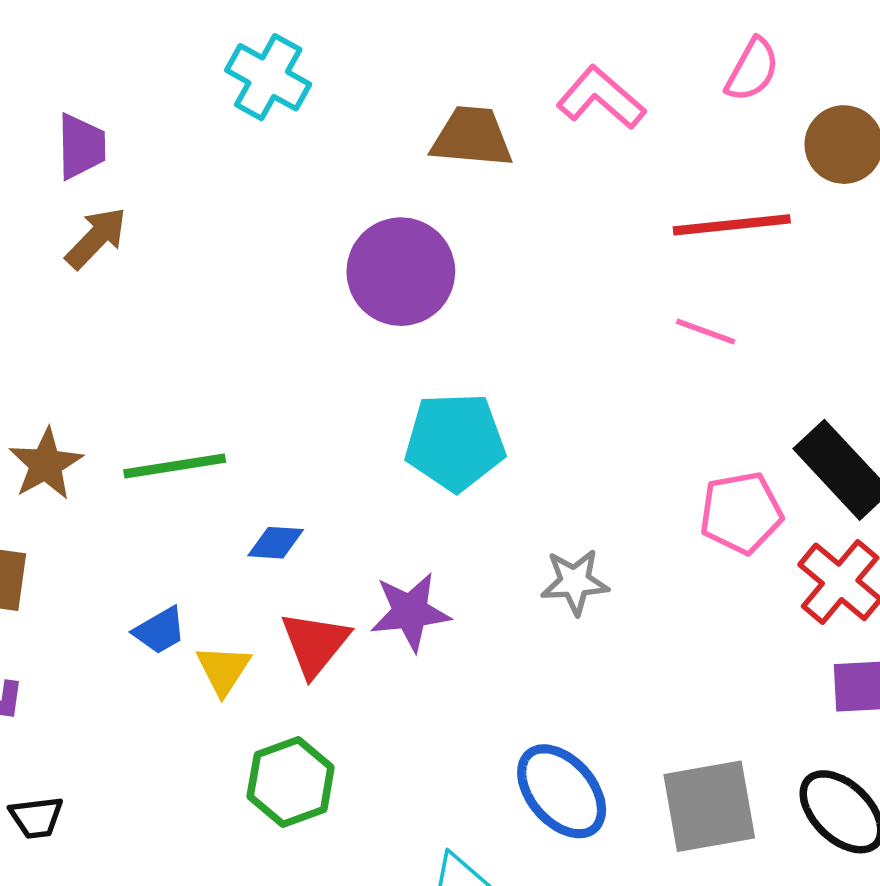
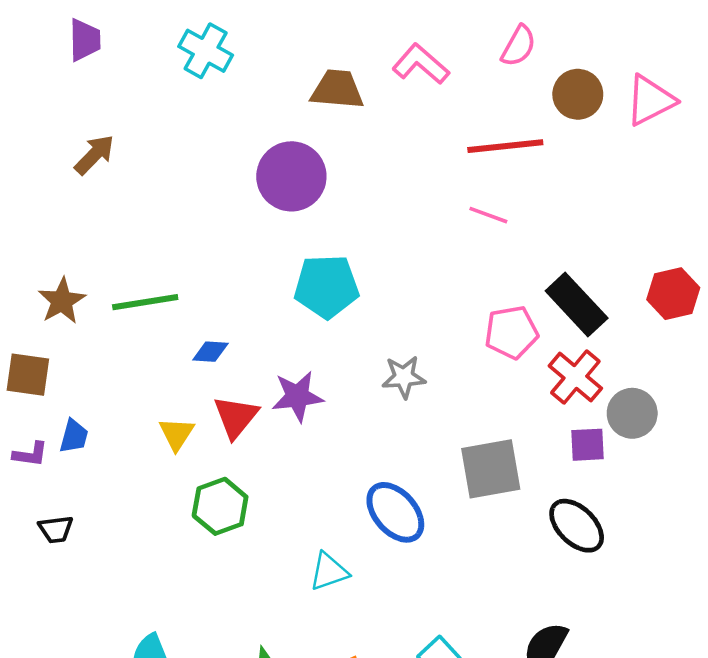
purple trapezoid: (81, 146) -> (85, 40), moved
blue trapezoid: (160, 631) -> (74, 436), moved, turned -45
gray square: (709, 806) -> (491, 469), moved

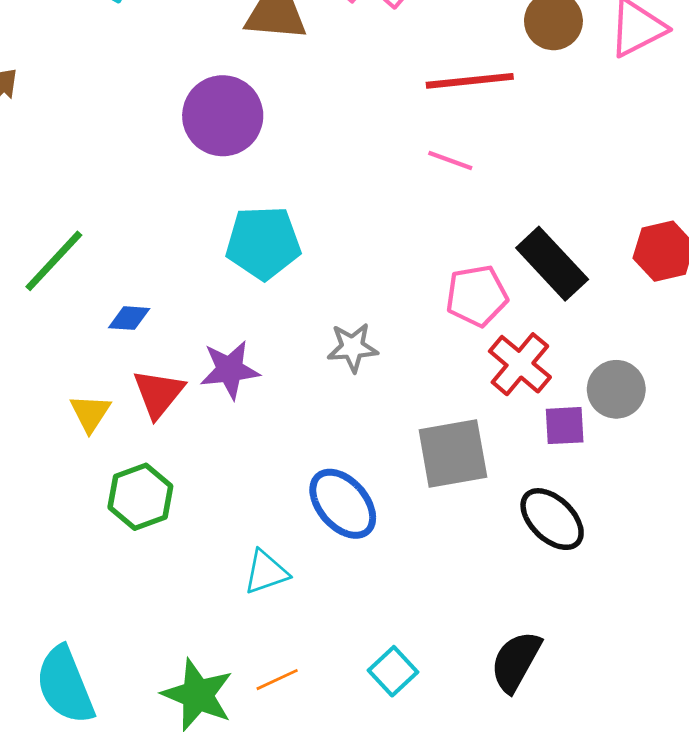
green line: (145, 302) -> (54, 261), turned -38
red cross: (575, 377) -> (520, 364), moved

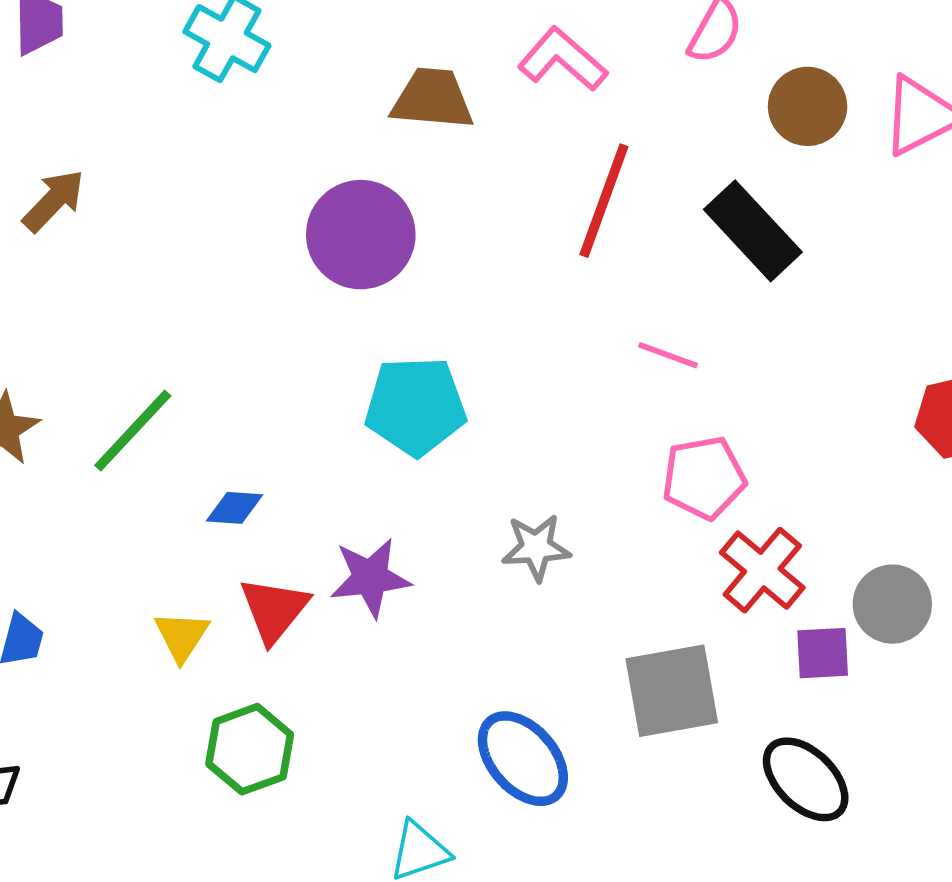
red line: (470, 81) -> (604, 201), moved, turned -64
pink line: (450, 160) -> (668, 355), moved
black rectangle: (552, 264) -> (753, 231), moved

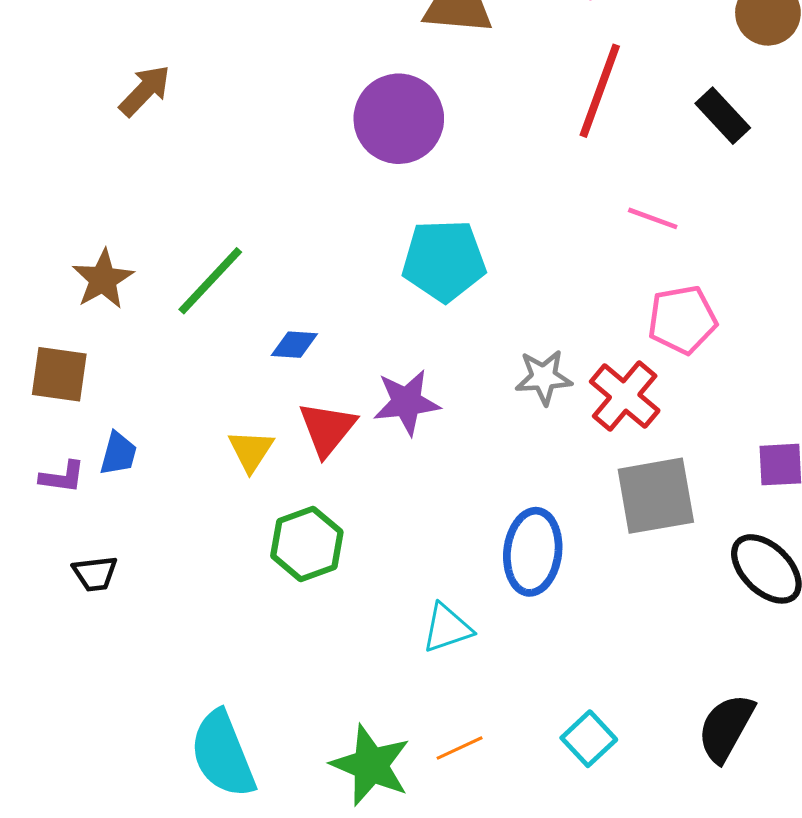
black rectangle: (753, 231) -> (723, 116), size x0.7
red cross: (762, 570) -> (625, 396), moved
blue ellipse: (523, 759) -> (533, 552), turned 48

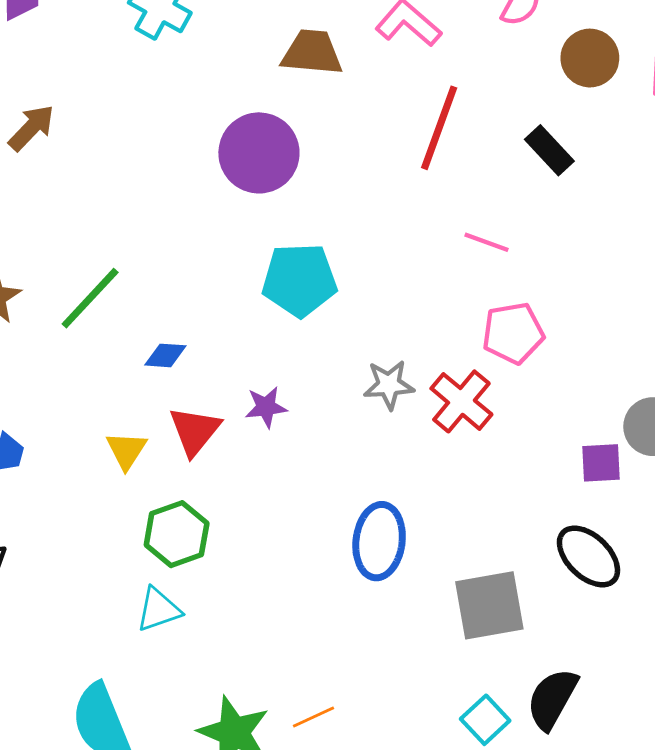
purple star: (407, 402) -> (266, 407), size x0.7
gray square: (656, 496) -> (489, 605), moved
cyan triangle: (447, 628) -> (158, 610), moved
cyan square: (589, 739) -> (485, 720), moved

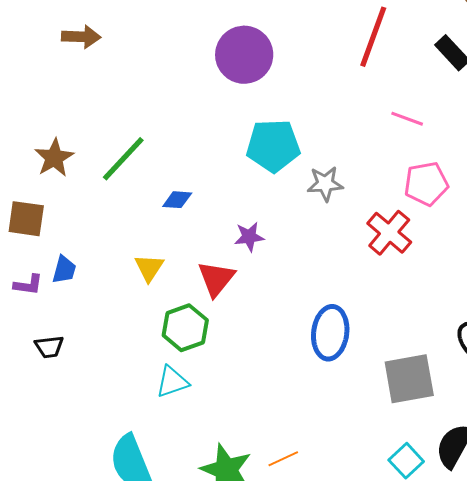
brown arrow: (31, 128) -> (81, 37), turned 48
gray star: (389, 385) -> (325, 184), moved
red triangle: (195, 431) -> (216, 279), moved

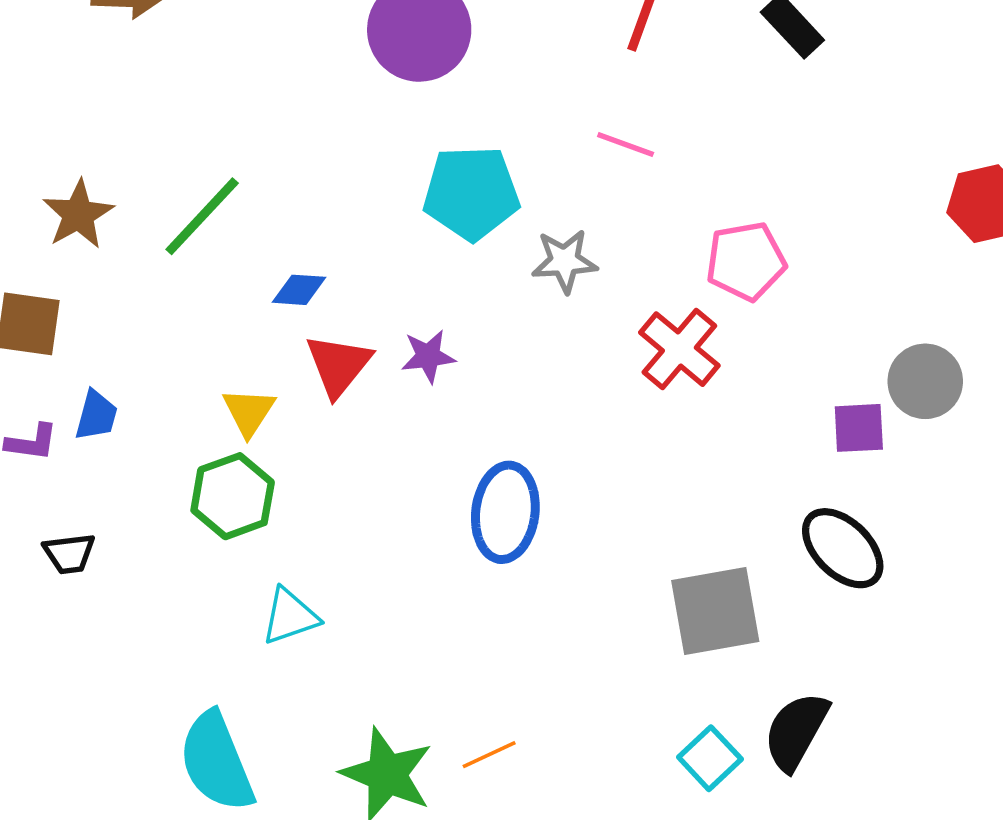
pink line: (407, 119) -> (626, 144), moved
red triangle: (216, 279) -> (338, 365), moved
green hexagon: (185, 328) -> (233, 496), moved
blue ellipse: (330, 333) -> (505, 512), moved

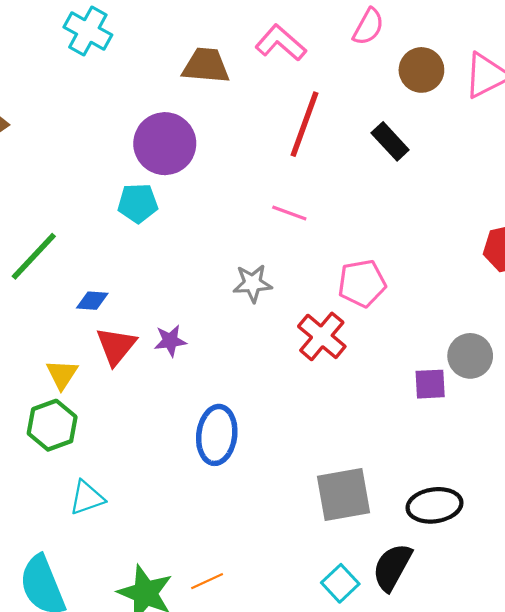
cyan pentagon: (471, 193) -> (138, 203), moved, size x0.7
black ellipse: (843, 548) -> (434, 505), moved, turned -52

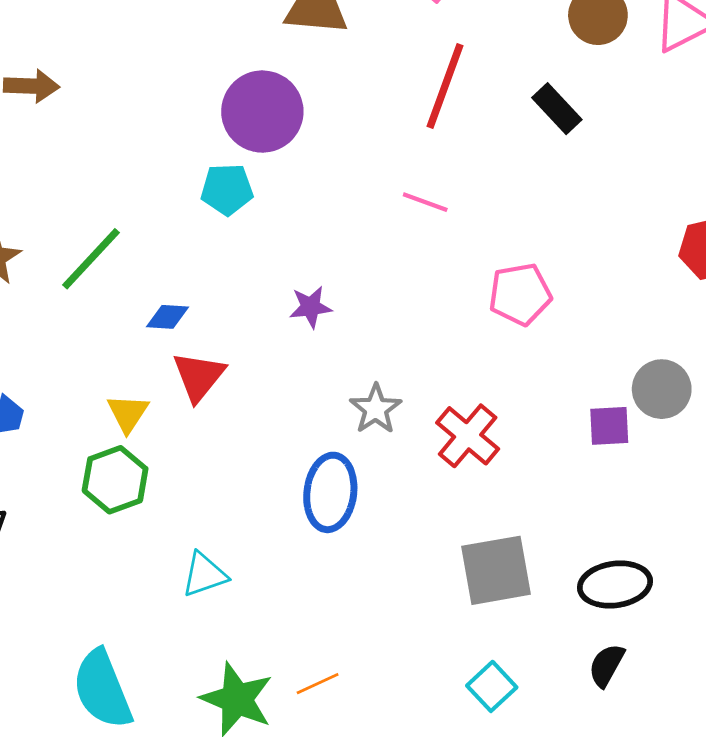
gray star: (252, 283) -> (376, 409), moved, turned -30
red cross: (322, 336) -> (468, 436), moved
purple star: (170, 341) -> (310, 307), moved
cyan triangle: (87, 498) -> (204, 575), moved
black semicircle: (392, 567) -> (606, 665), moved, size x0.7

